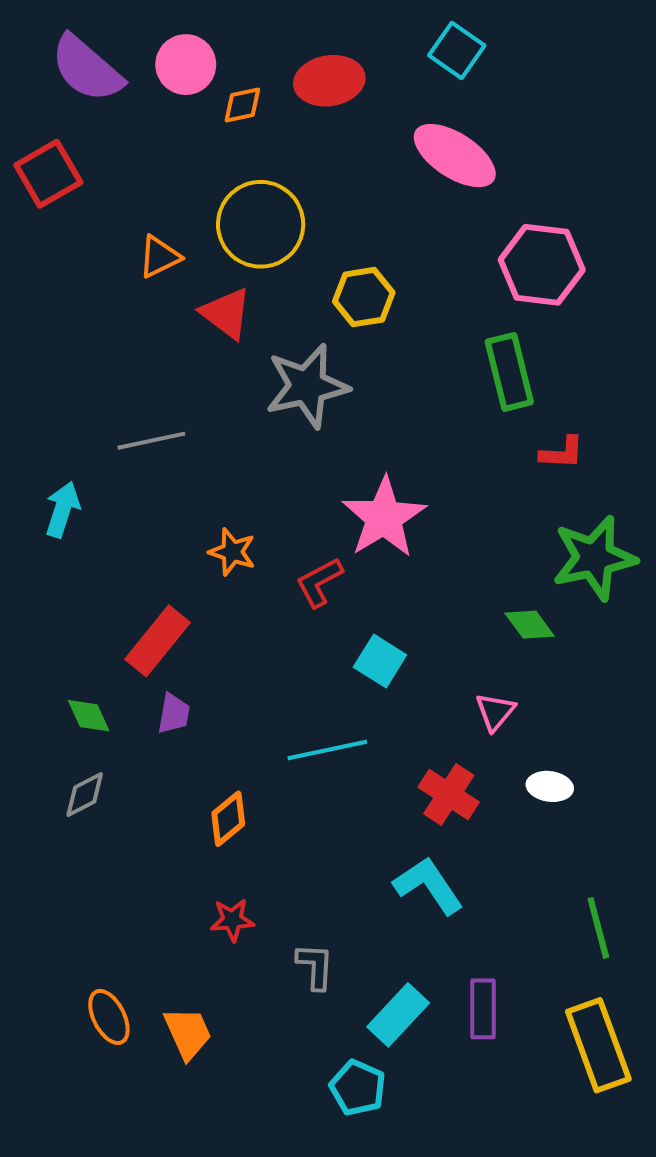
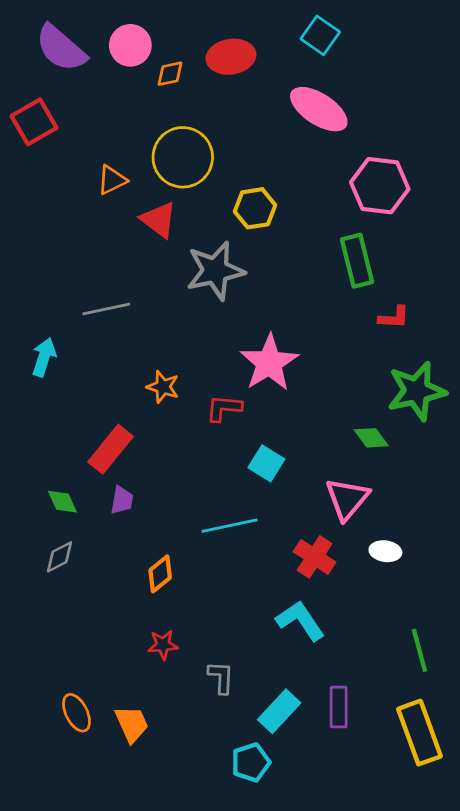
red L-shape: (319, 582) -> (224, 408), turned 33
pink triangle: (495, 712) -> (347, 499), size x1.6
cyan pentagon: (358, 1088) -> (251, 762), turned 30

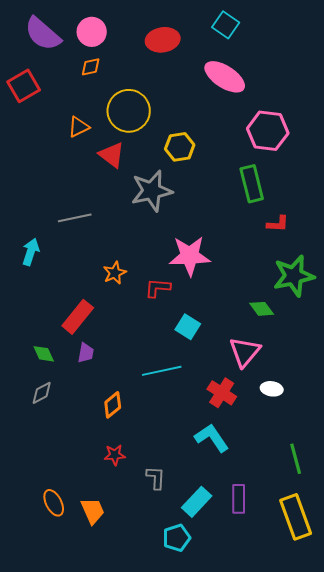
orange diamond: (170, 74) -> (91, 67), moved
pink star: (269, 363) -> (190, 256), turned 30
orange star: (163, 387) -> (115, 273), turned 30

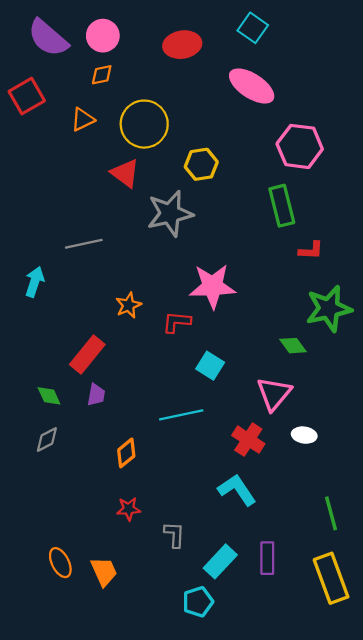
orange triangle: (79, 127) -> (83, 120), moved

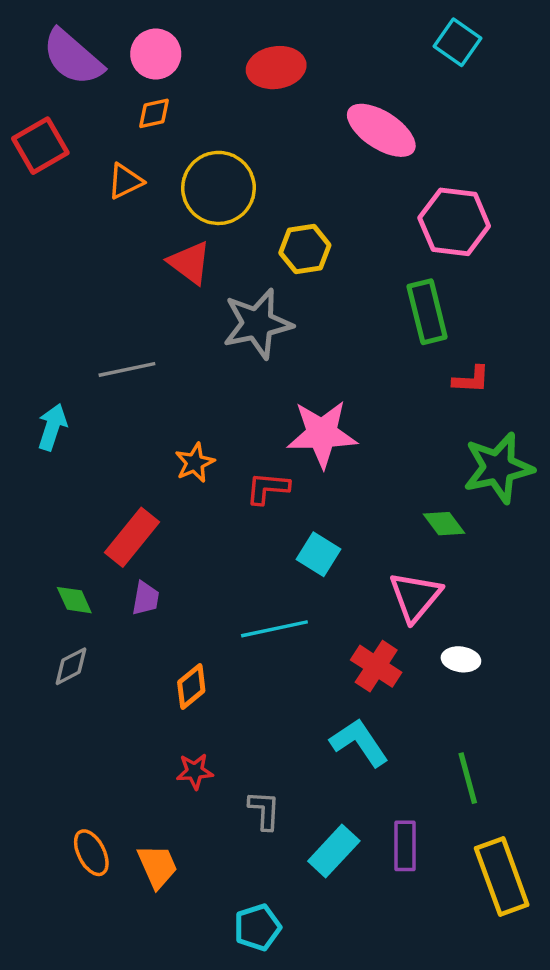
cyan square: (253, 28) -> (458, 42), moved
green line: (331, 513) -> (468, 778), moved
cyan pentagon: (198, 602) -> (257, 927), moved

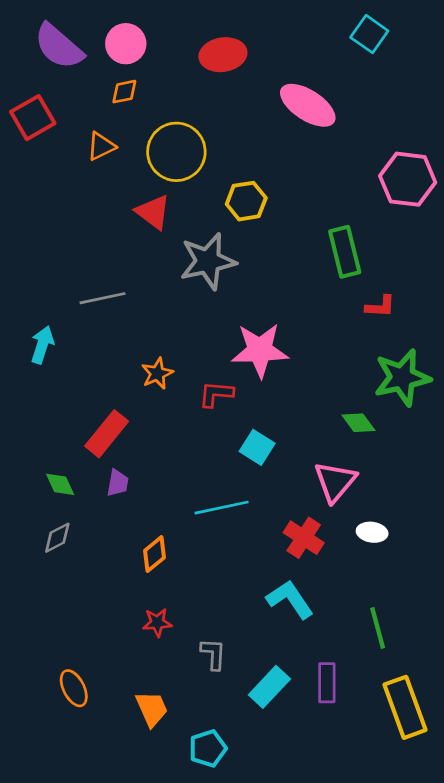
pink hexagon: (454, 222) -> (408, 179), moved
orange trapezoid: (157, 866) -> (152, 709), moved

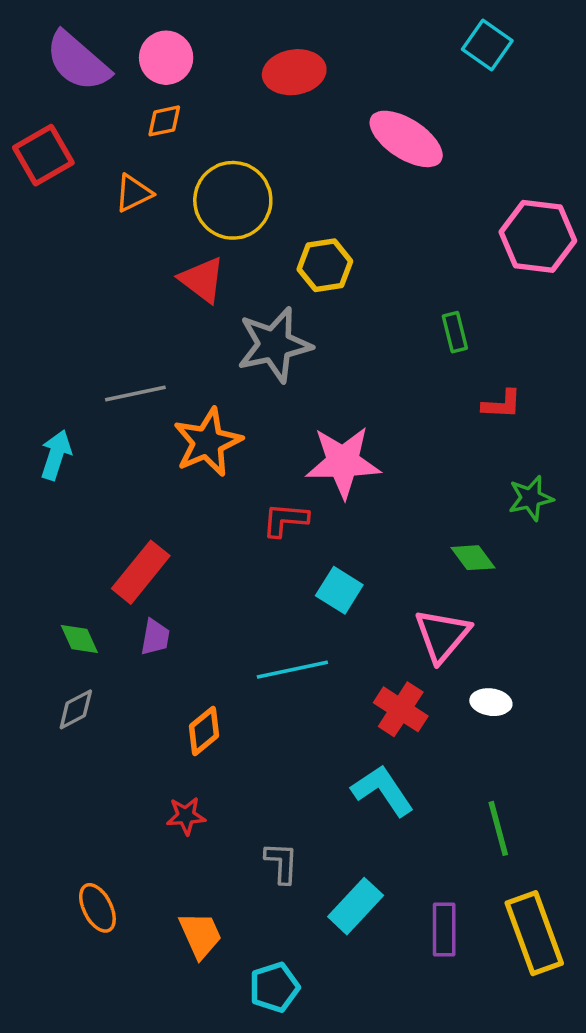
green rectangle: (345, 252) -> (455, 332), size x0.6
orange star: (157, 373) -> (208, 442), moved, size x1.6
green star: (402, 378) -> (531, 498), size x0.6
red star: (157, 623) -> (186, 816), moved
purple rectangle: (327, 683) -> (444, 930), moved

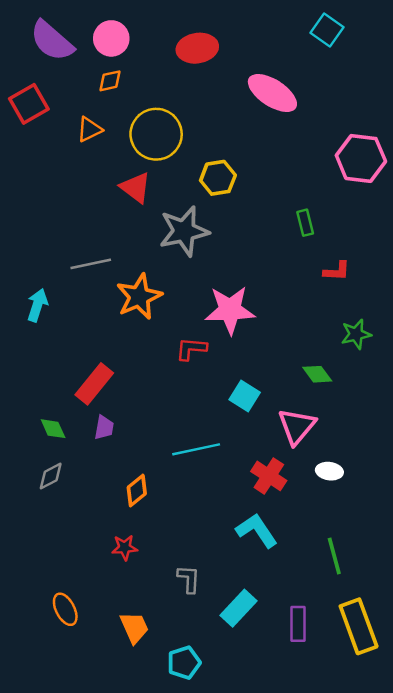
cyan square: (339, 590) -> (245, 396), moved

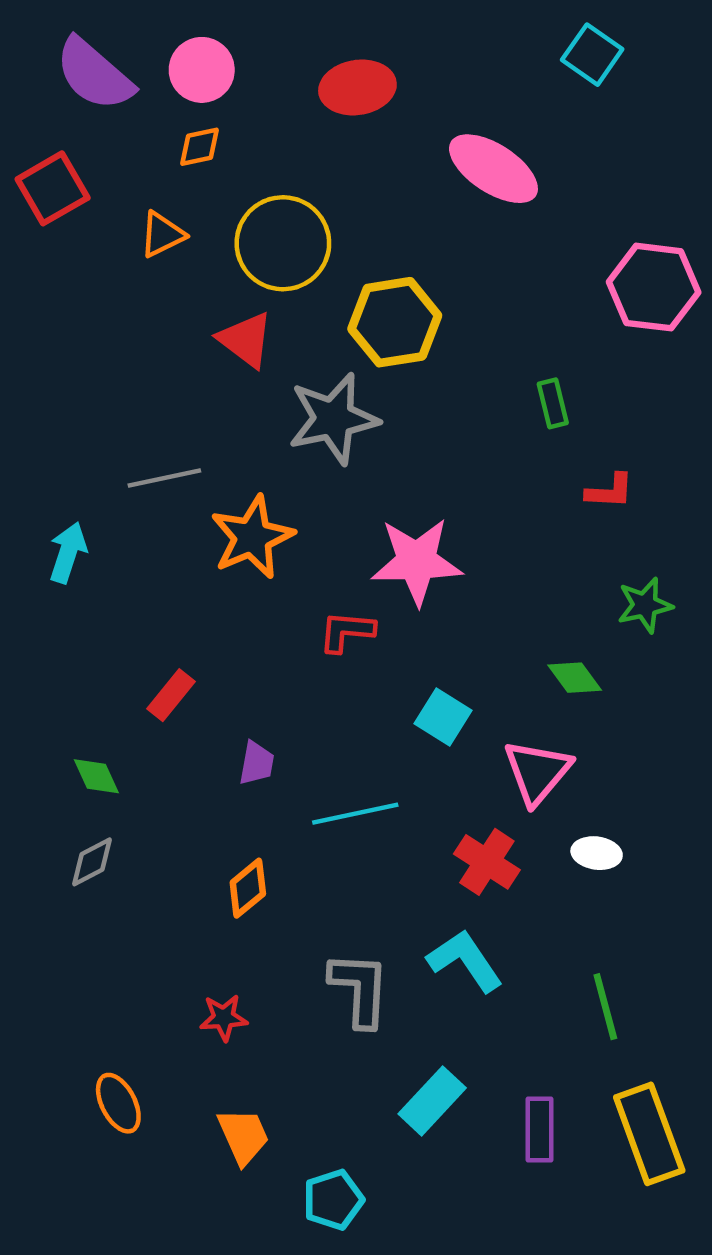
yellow hexagon: (218, 178) -> (395, 322), size x1.4
red rectangle: (94, 384) -> (171, 695), size x0.7
purple trapezoid: (104, 427) -> (257, 763), moved
red star: (125, 547) -> (224, 1018), moved
gray L-shape: (189, 579) -> (360, 989), moved, size x1.5

